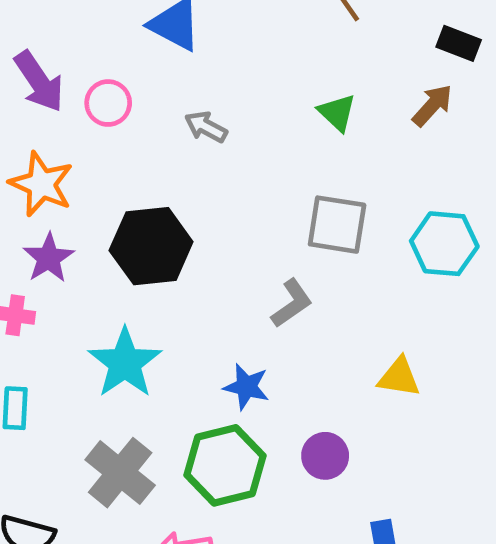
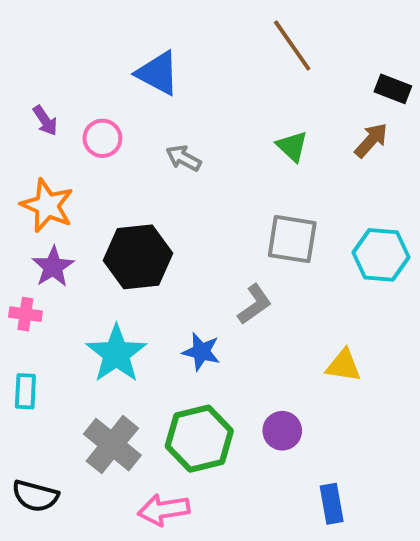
purple arrow: (39, 82) -> (45, 121), size x0.6
blue star: (246, 387) -> (201, 352), moved

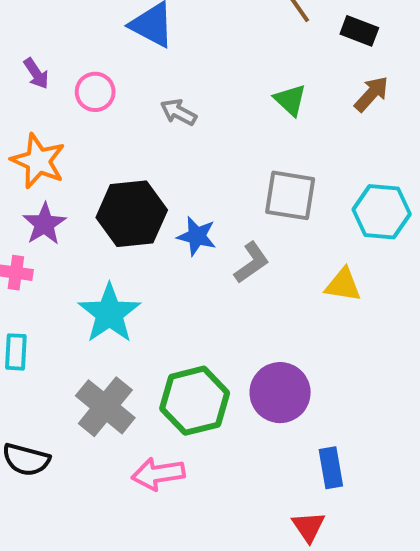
black rectangle: (393, 89) -> (359, 31), moved
blue star: (201, 352) -> (197, 236), moved
yellow triangle: (343, 366) -> (343, 285), moved
purple circle: (282, 431) -> (280, 393), size x1.5

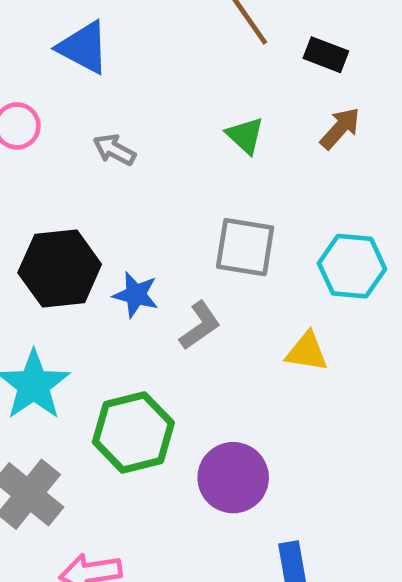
green hexagon: (195, 401) -> (133, 432), moved

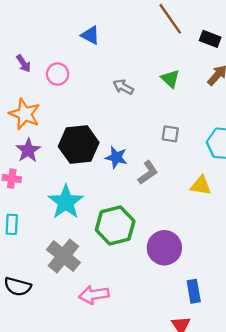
blue triangle: (83, 48) -> (90, 35), size x0.7
gray arrow: (114, 150) -> (123, 87), moved
gray square: (245, 247) -> (170, 134), size x0.6

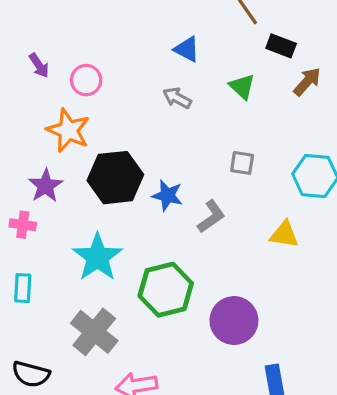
blue triangle: (90, 35) -> (187, 49), moved
black rectangle: (210, 39) -> (281, 46), moved
orange star: (25, 114) -> (68, 130), moved

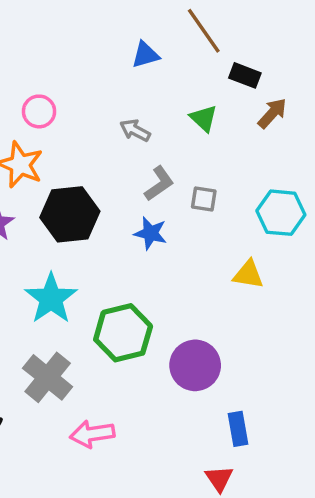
blue triangle: (187, 49) -> (145, 55), moved, turned -44
blue star: (167, 195) -> (151, 233), moved
gray L-shape: (211, 217) -> (159, 184), moved

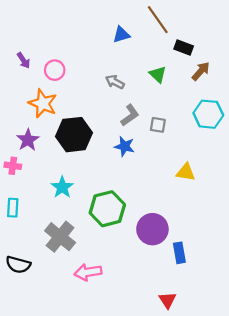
cyan hexagon: (281, 213) -> (208, 114), moved
cyan star: (51, 298) -> (62, 187), size x0.7
blue rectangle: (238, 429) -> (179, 253), moved

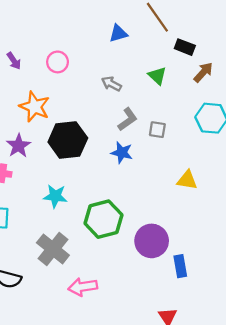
pink circle: (55, 70) -> (58, 62), moved
cyan star: (62, 187) -> (55, 196), turned -30

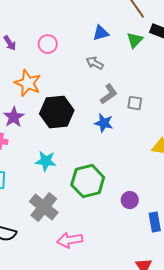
blue triangle: (118, 33) -> (101, 33), moved
green triangle: (157, 76) -> (135, 40), moved, turned 30
purple circle: (152, 241) -> (130, 200), size x0.6

